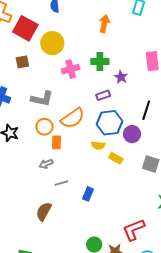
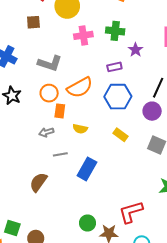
purple circle: (132, 134) -> (152, 111), moved
yellow semicircle: (98, 145) -> (80, 129), moved
blue rectangle: (88, 194) -> (87, 169), size x1.5

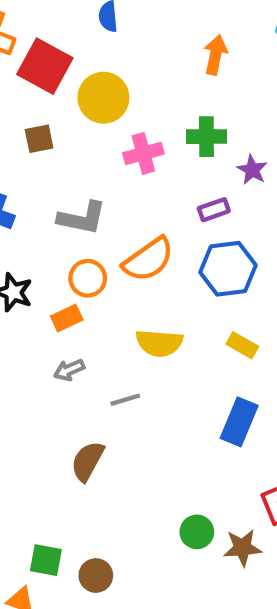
orange rectangle: (60, 111) -> (67, 318), moved, turned 64
yellow semicircle: (80, 129) -> (159, 343), size x1.5
gray arrow: (46, 132) -> (69, 370), moved
blue rectangle: (87, 169) -> (239, 422), moved

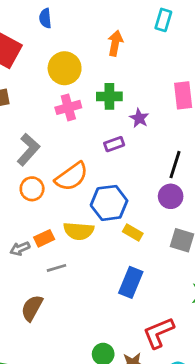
yellow circle: (103, 98) -> (65, 68), moved
gray L-shape: (82, 218) -> (28, 150), turned -60
blue hexagon: (228, 269) -> (109, 203), moved
orange rectangle: (67, 318) -> (44, 238), moved

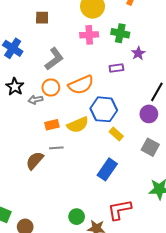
yellow semicircle: (79, 231) -> (78, 125), turned -40
gray arrow: (20, 249) -> (35, 100), moved
brown semicircle: (32, 308) -> (35, 161), moved

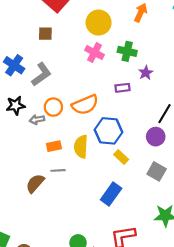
pink cross: (89, 35) -> (95, 53), turned 30
gray L-shape: (54, 59) -> (41, 74), moved
black star: (15, 87) -> (16, 106), turned 30
yellow semicircle: (78, 125) -> (81, 147), turned 115

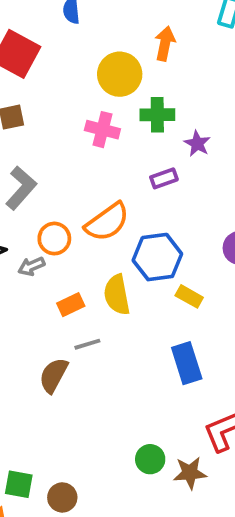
yellow circle: (99, 23) -> (120, 74), moved
blue rectangle: (111, 194) -> (187, 363), turned -40

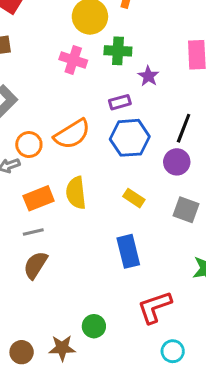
blue hexagon: (157, 257) -> (130, 138), moved
orange rectangle: (71, 305) -> (39, 198), size x1.4
gray line: (87, 344) -> (33, 232), moved
brown semicircle: (54, 375) -> (35, 265), moved
brown star: (190, 473) -> (62, 348), moved

